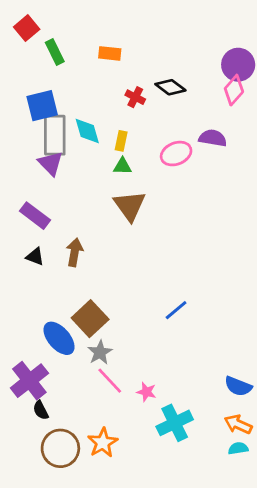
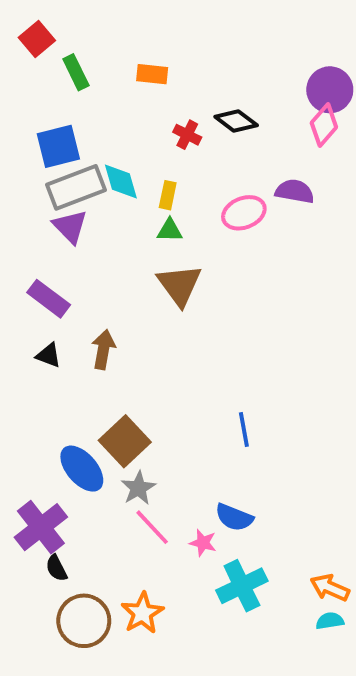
gray rectangle: (55, 135) -> (76, 187), turned 69
blue line: (176, 310) -> (244, 430), turned -60
blue semicircle: (238, 386) -> (234, 517), moved

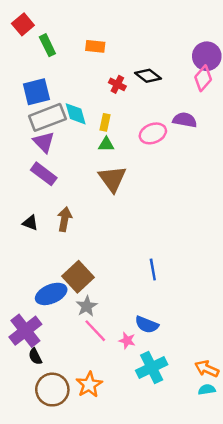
purple rectangle: (49, 299) -> (44, 174), moved
blue ellipse: (82, 469) -> (51, 294), turned -72

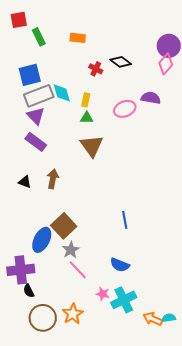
red square: (23, 24) -> (19, 20), turned 30
blue ellipse: (51, 294) -> (42, 240), turned -40
purple cross: (25, 331) -> (21, 270), turned 32
pink star: (127, 341) -> (103, 294), moved
orange arrow: (207, 369) -> (153, 319), moved

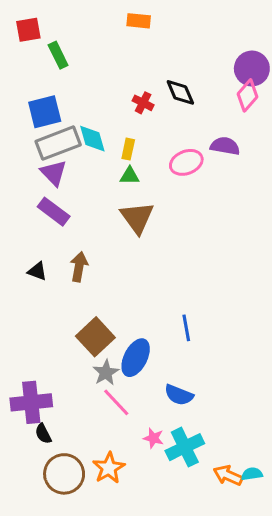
orange rectangle: (78, 38) -> (139, 21), moved
black diamond: (121, 62) -> (180, 92), turned 30
blue ellipse: (42, 240) -> (136, 358), moved

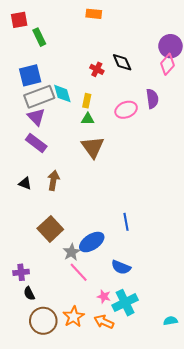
purple semicircle: (225, 146) -> (152, 99), turned 72
brown square: (95, 337) -> (50, 229), moved
blue ellipse: (136, 358) -> (92, 242), turned 30
purple cross: (31, 402) -> (21, 272), size x0.6
orange arrow: (228, 475) -> (104, 322), moved

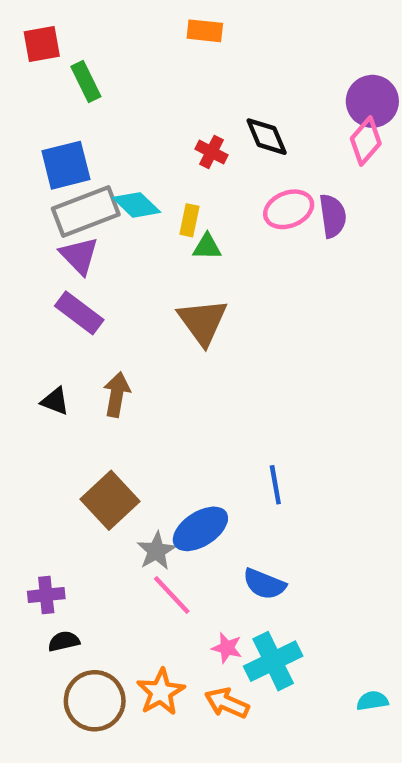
cyan diamond: (62, 94) -> (137, 205), turned -30
pink ellipse: (126, 110) -> (289, 209), moved
green triangle: (88, 119) -> (207, 247), moved
black semicircle: (29, 294) -> (64, 641), turned 104

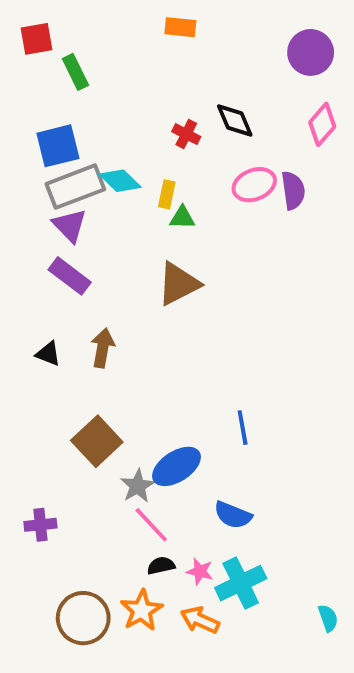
purple circle: (372, 101) -> (311, 52), moved
brown triangle: (203, 322) -> (178, 284), turned 39
black semicircle: (64, 641) -> (161, 566), moved
cyan semicircle: (372, 701) -> (328, 618), turned 80

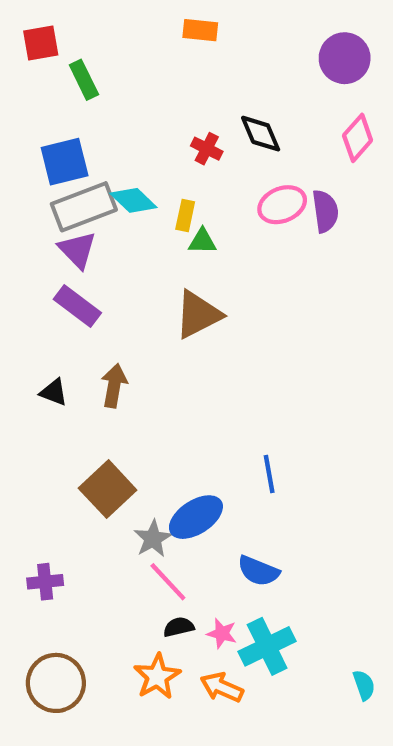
brown circle: (83, 618) -> (56, 683), moved

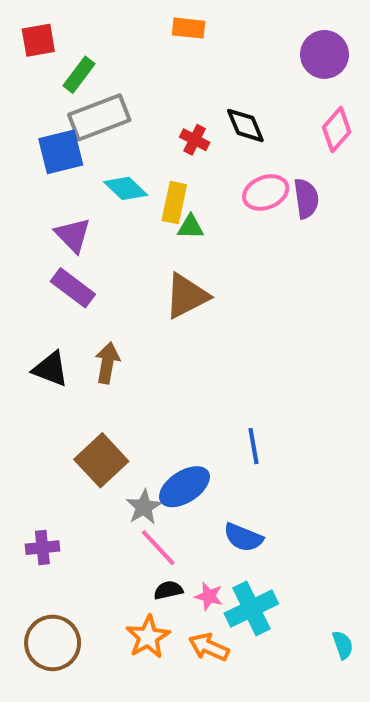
green rectangle: (84, 80) -> (79, 75), turned 63
gray rectangle: (84, 207) -> (99, 117), moved
yellow rectangle: (185, 215) -> (174, 203), size x1.4
black triangle: (54, 392) -> (51, 369), size x1.4

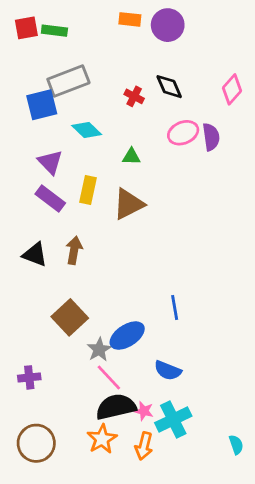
purple circle: (324, 54) -> (168, 25), moved
green rectangle: (79, 75) -> (54, 31), moved, turned 60
yellow rectangle: (174, 203) -> (88, 190), moved
black semicircle: (168, 590) -> (116, 407), size x2.0
orange arrow: (209, 647) -> (144, 446), turned -100

